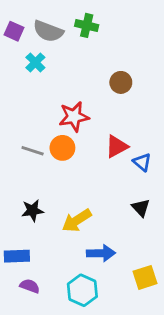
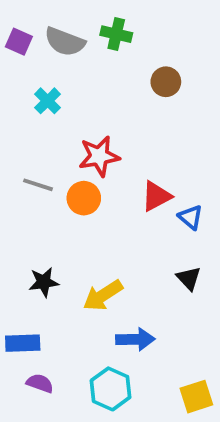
cyan cross: (35, 62) -> (48, 101), moved
brown circle: (121, 82) -> (166, 82), moved
gray line: (33, 151) -> (38, 185), moved
yellow square: (145, 277) -> (196, 397), moved

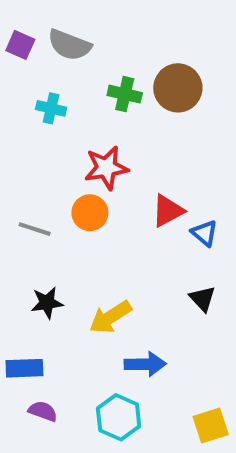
green cross: (116, 34) -> (125, 94), moved
brown circle: (166, 82) -> (178, 88), size x1.5
cyan cross: (48, 101) -> (51, 108), turned -32
gray line: (38, 185) -> (35, 229), moved

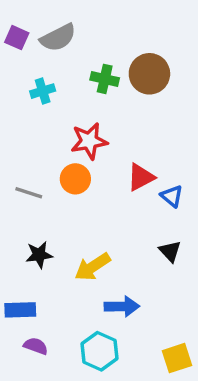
gray semicircle: (69, 45) -> (58, 38), turned -48
cyan cross: (51, 108) -> (43, 91), turned -30

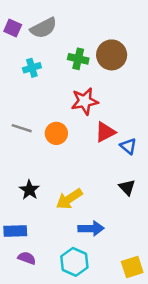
red star: (89, 141) -> (85, 101), moved
gray line: (29, 193) -> (22, 128), moved
black star: (39, 255) -> (29, 190), turned -30

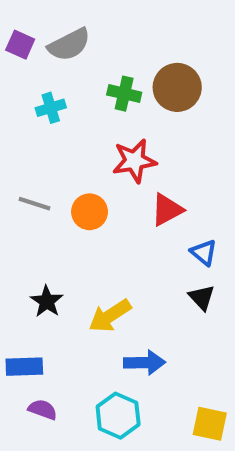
blue triangle: (128, 146) -> (204, 253), moved
yellow square: (132, 267) -> (210, 424), turned 30

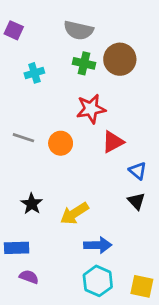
gray semicircle: (69, 45) -> (78, 30), moved, turned 40
cyan hexagon: (118, 416) -> (98, 281), moved

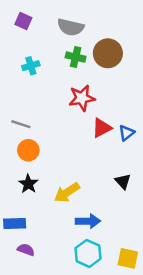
purple square: (14, 30) -> (23, 21), moved
orange circle: (61, 143) -> (28, 150), moved
blue triangle: (138, 171) -> (127, 133), moved, turned 42

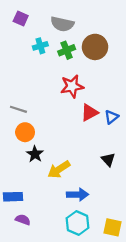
green cross: (76, 57) -> (67, 50), turned -35
cyan cross: (31, 66) -> (40, 46), moved
black star: (28, 184) -> (35, 154), moved

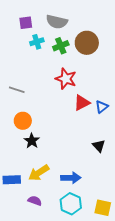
purple square: (21, 19) -> (26, 23), moved, turned -32
red star: (72, 86) -> (66, 79), turned 30
gray line: (18, 109) -> (17, 90), moved
yellow arrow: (59, 169) -> (39, 173), moved
purple semicircle: (23, 220) -> (35, 201), moved

